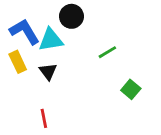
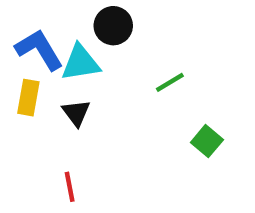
yellow rectangle: (18, 62) -> (28, 98), turned 35

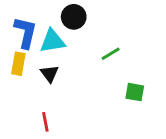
blue L-shape: (39, 50) -> (25, 32), turned 44
green square: (207, 141) -> (135, 92), turned -30

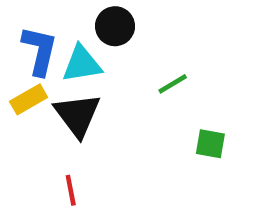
yellow rectangle: (18, 64) -> (29, 99), turned 50
black triangle: (50, 74) -> (77, 115), size x1.6

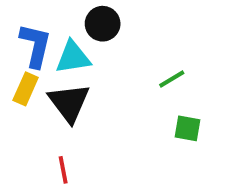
green line: (173, 84) -> (172, 79), moved
yellow rectangle: (29, 99) -> (26, 89), turned -36

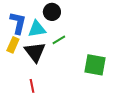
green line: (172, 79) -> (59, 40), moved
green square: (188, 128) -> (95, 65), size x1.6

